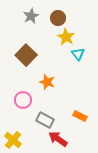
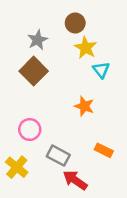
gray star: (31, 16) -> (38, 40), moved
orange star: (47, 82) -> (84, 106), moved
yellow cross: (13, 140) -> (17, 167), moved

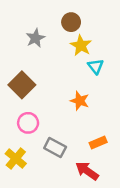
brown square: (34, 71) -> (22, 85), moved
orange rectangle: (104, 150) -> (98, 143), turned -49
red arrow: (75, 180) -> (87, 171), moved

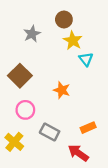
orange star: (80, 101) -> (62, 90), moved

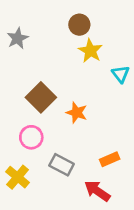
gray star: (32, 34) -> (18, 38), moved
cyan triangle: (86, 59) -> (121, 74), moved
brown square: (20, 76) -> (41, 97), moved

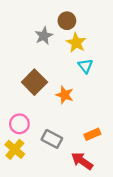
gray star: (18, 38) -> (44, 36), moved
cyan triangle: (121, 74) -> (85, 66), moved
pink circle: (31, 137) -> (19, 124), moved

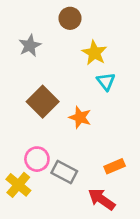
brown circle: (67, 21) -> (70, 18), moved
gray star: (44, 36) -> (30, 46), moved
pink circle: (19, 124) -> (37, 159), moved

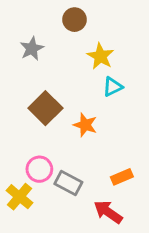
cyan triangle: (106, 81) -> (113, 87), turned 42

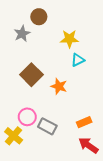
brown circle: (74, 20) -> (39, 17), moved
yellow star: (100, 56) -> (69, 39), turned -30
red arrow: (108, 212) -> (88, 145), moved

